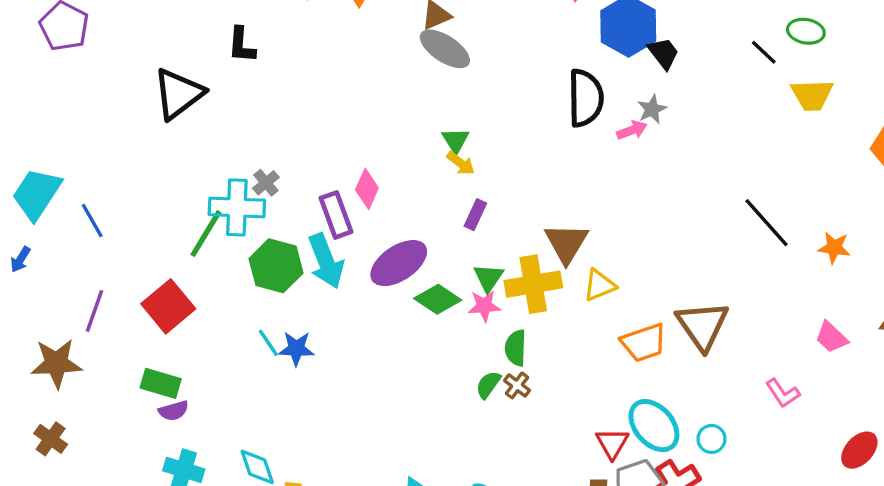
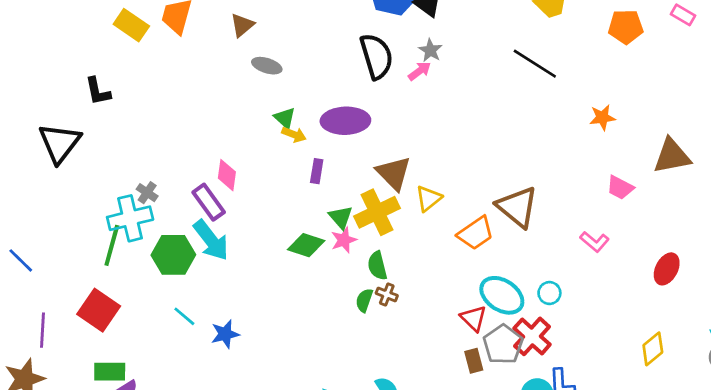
gray ellipse: (445, 49) -> (267, 66), moved, size x0.7
black line: (766, 223) -> (535, 64), moved
purple ellipse: (399, 263) -> (345, 121), moved, turned 48
blue star: (296, 349) -> (225, 334), moved

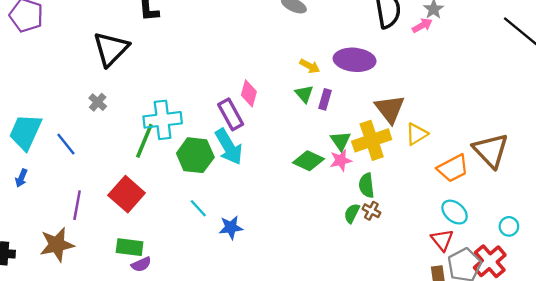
green triangle: (285, 118) -> (304, 94), moved
gray cross: (147, 193) -> (98, 102), moved
cyan ellipse: (502, 295) -> (455, 212), moved, size x0.7

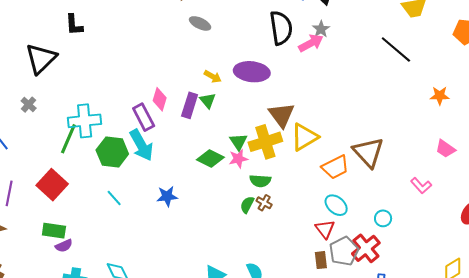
pink arrow: (422, 25) -> (311, 43), size x1.4
purple rectangle: (325, 99) -> (190, 105), moved, size x1.4
yellow triangle: (417, 134) -> (304, 137), size x1.4
green semicircle: (366, 185) -> (260, 181), turned -80
blue star: (231, 227) -> (167, 196), moved

